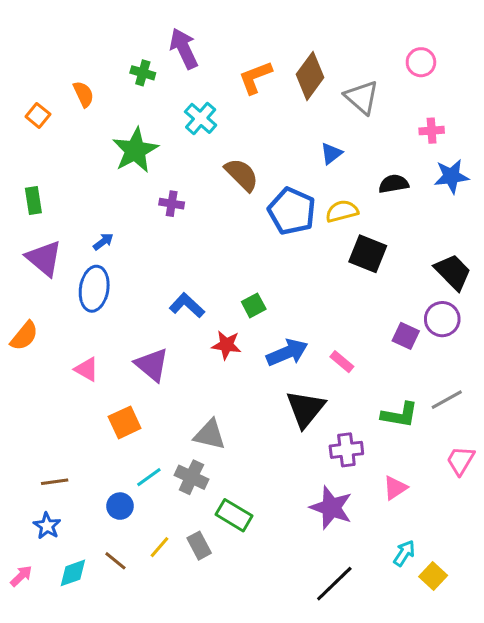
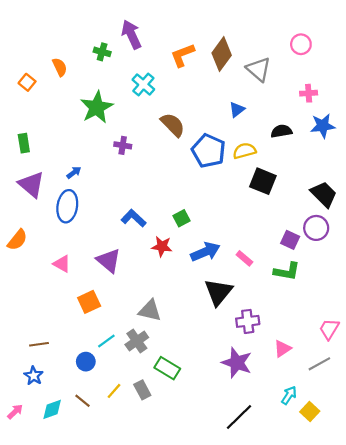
gray line: (447, 400) -> (319, 364), moved
green L-shape: (400, 415) -> (287, 271), moved
gray cross: (191, 477) -> (137, 341), turned 30

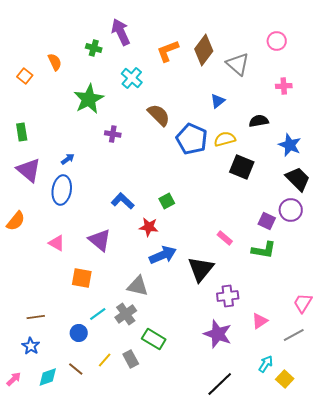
blue star: (323, 126) -> (290, 145), moved, turned 30
blue arrow: (205, 252) -> (163, 255), moved
orange square: (89, 302) -> (82, 278), turned 35

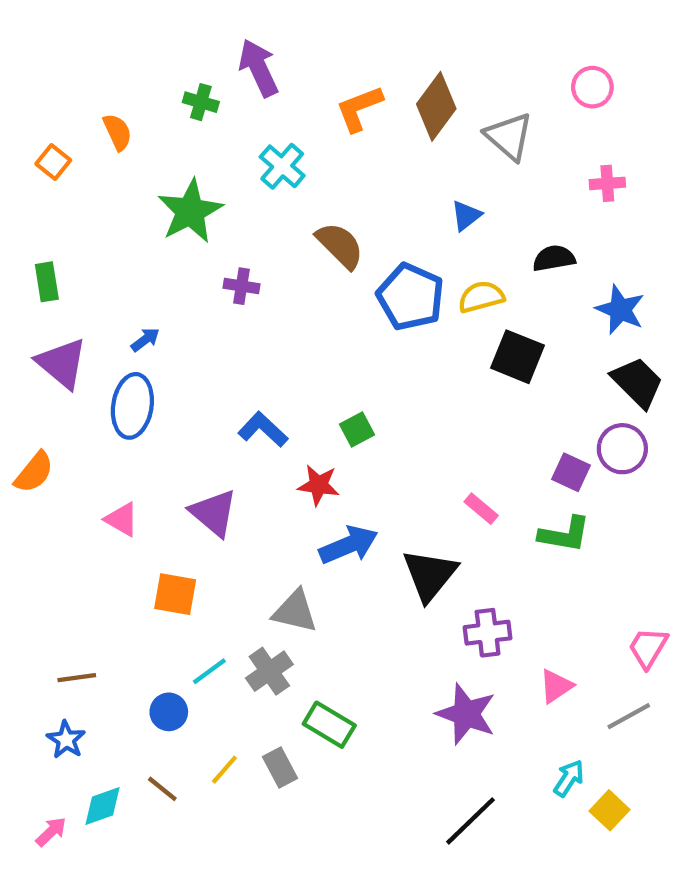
pink arrow: (14, 379) -> (51, 832), moved

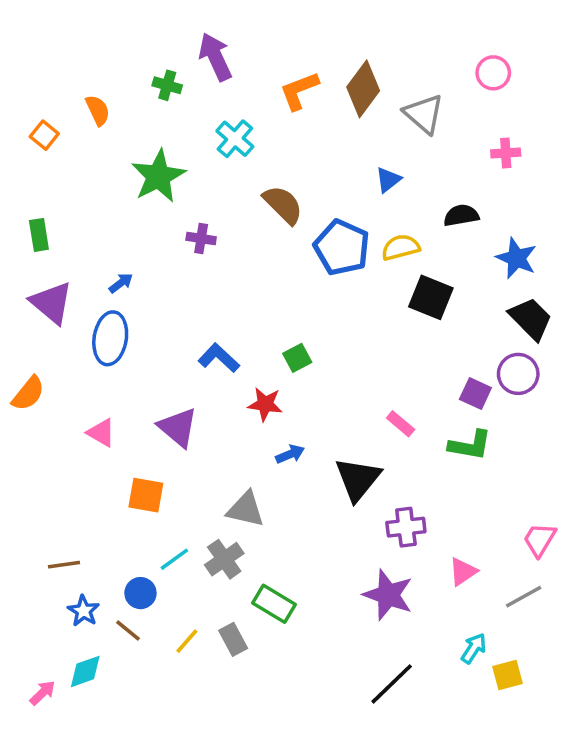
blue arrow: (348, 545) -> (290, 454), size x0.6
blue star: (66, 740) -> (83, 611), moved
brown line: (162, 789) -> (128, 630), moved
yellow square: (609, 810) -> (508, 675), turned 32

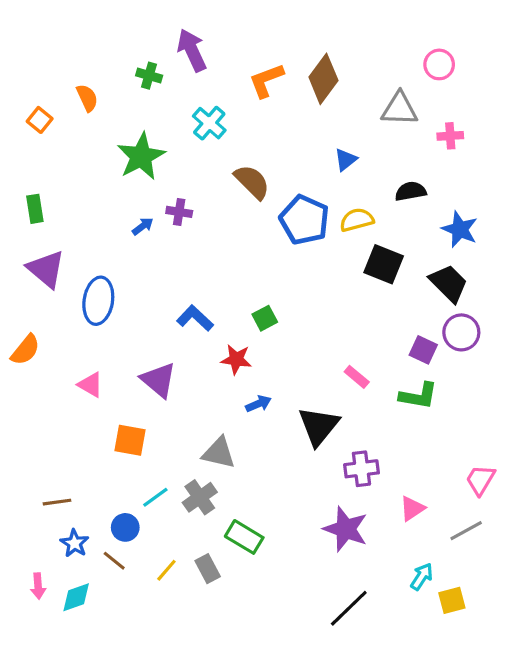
gray triangle: (424, 114) -> (400, 109), moved, turned -39
blue arrow: (121, 283) -> (143, 226), moved
black trapezoid: (531, 319) -> (449, 283), moved
pink arrow: (43, 693) -> (38, 586), moved, turned 130

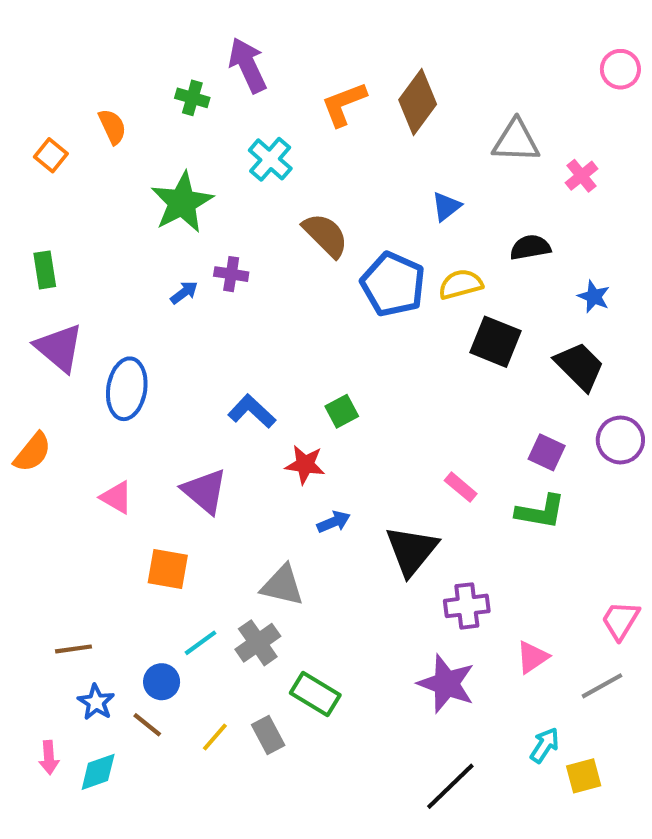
pink circle: (439, 64) -> (620, 69), moved
pink cross: (450, 136) -> (582, 176), turned -35
blue star: (460, 229) -> (594, 297), size x0.7
purple circle: (461, 332) -> (620, 440), moved

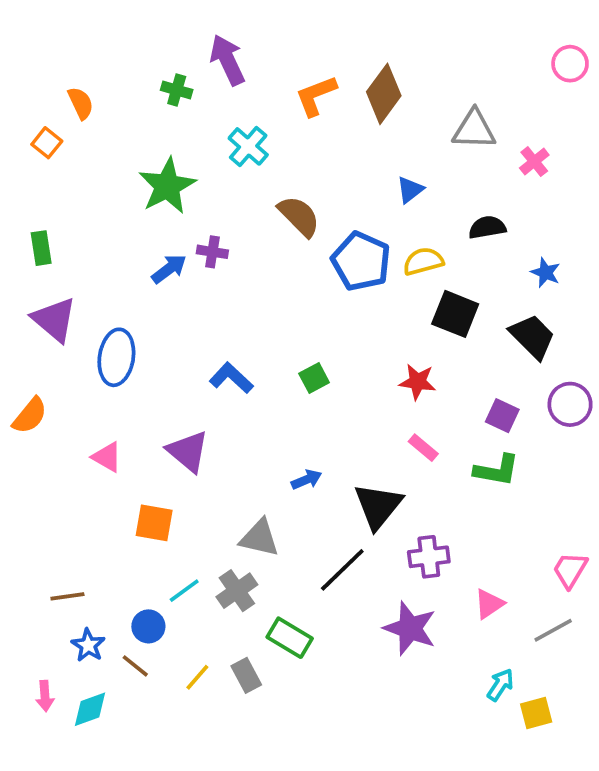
orange semicircle: (112, 127) -> (81, 103), moved
blue arrow: (184, 292) -> (169, 269), size x1.4
red star: (305, 465) -> (418, 382), moved
black line: (450, 786) -> (342, 570), moved

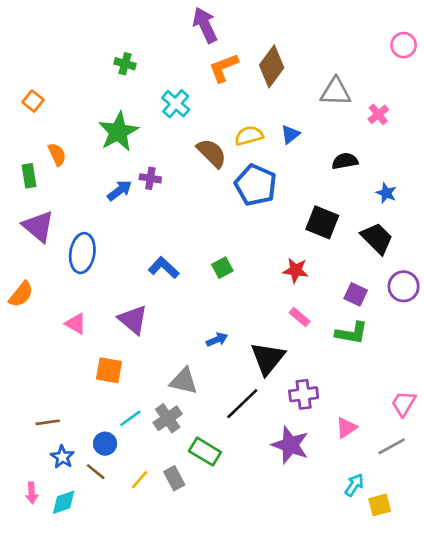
purple arrow: (227, 60) -> (205, 25), moved
orange semicircle: (81, 103) -> (57, 154), moved
yellow semicircle: (423, 261) -> (249, 136), moved

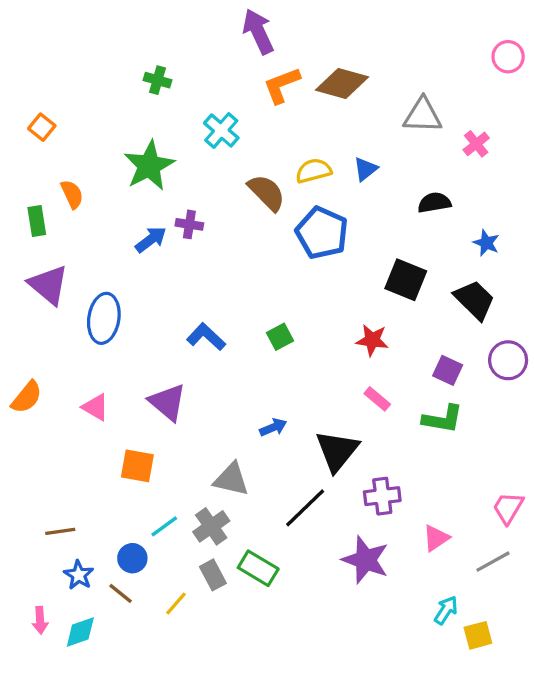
brown diamond: (272, 66) -> (342, 84), turned 69
orange semicircle: (21, 294) -> (27, 397), moved
gray rectangle: (174, 478) -> (213, 575), moved

